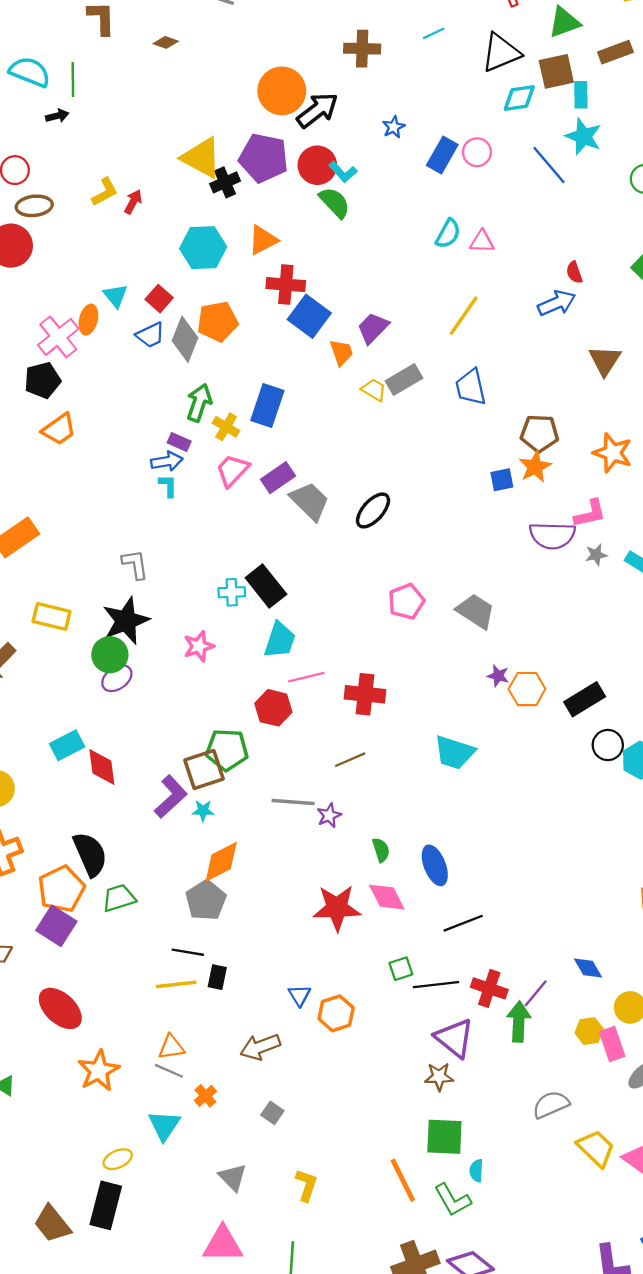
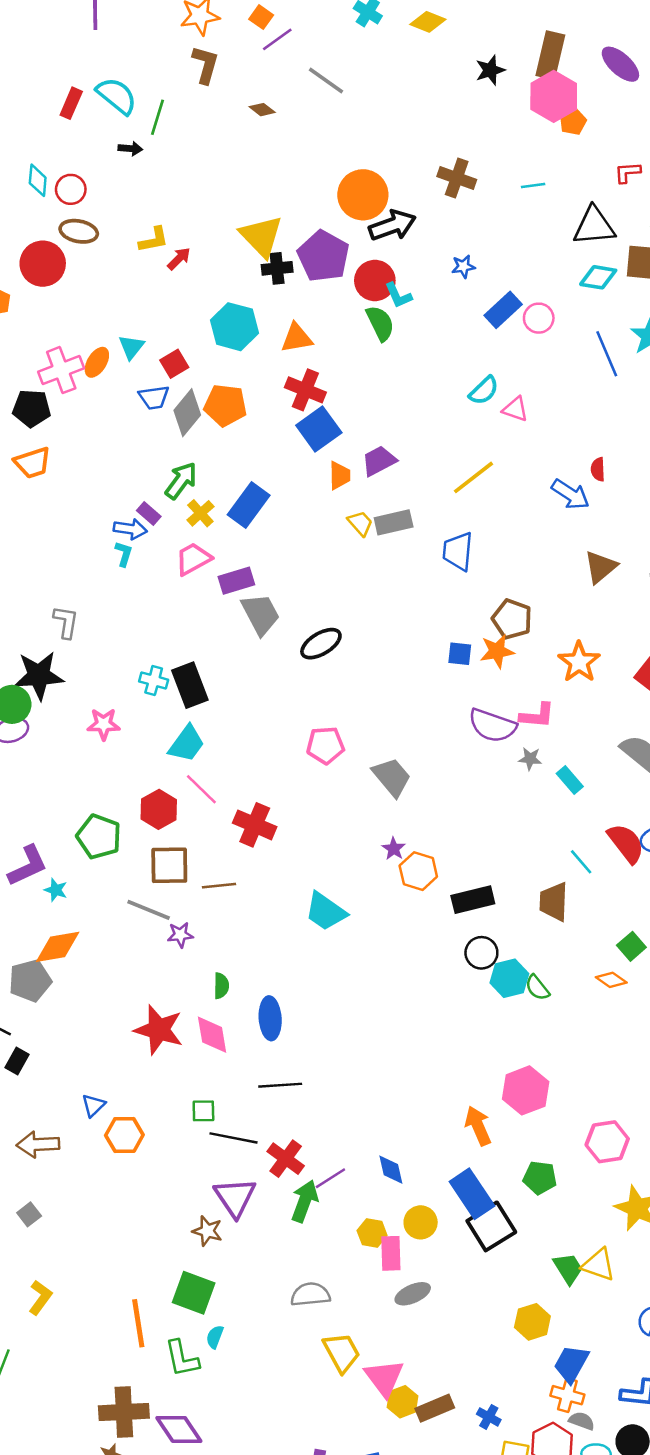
blue arrow: (557, 303) -> (570, 494), turned 39
pink line: (306, 677) -> (201, 789), turned 40
brown square: (204, 770) -> (169, 865), moved

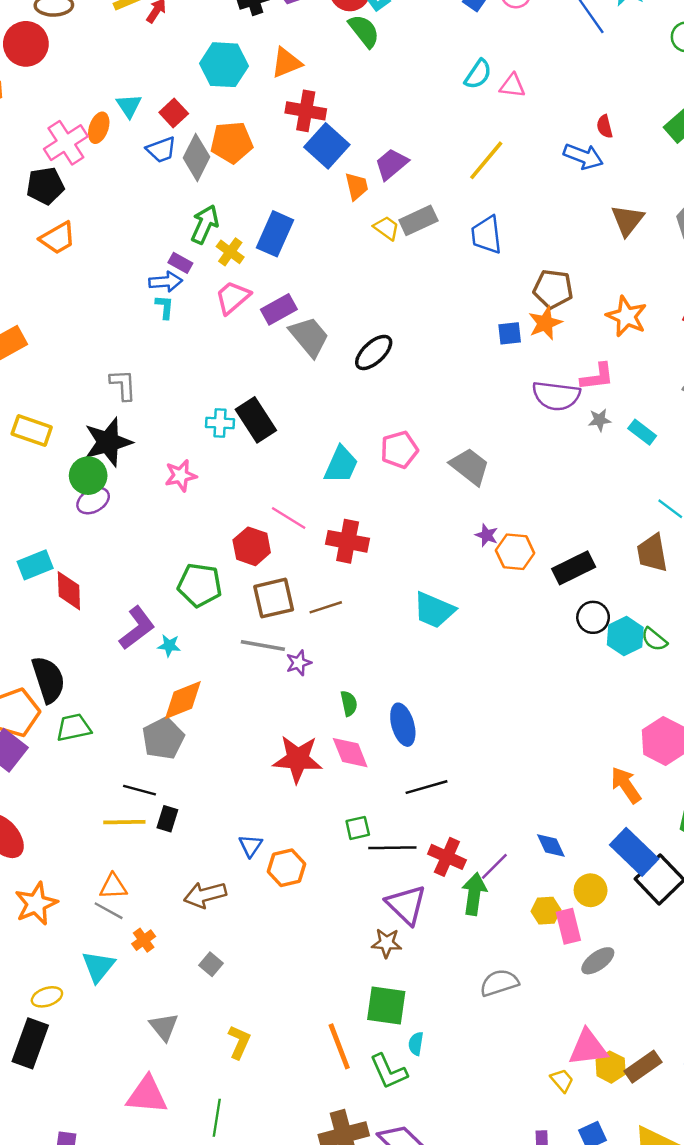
cyan trapezoid: (187, 744) -> (341, 465), moved
yellow trapezoid: (342, 1352) -> (562, 1080), moved, size x0.6
pink triangle: (384, 1378) -> (588, 1048), turned -48

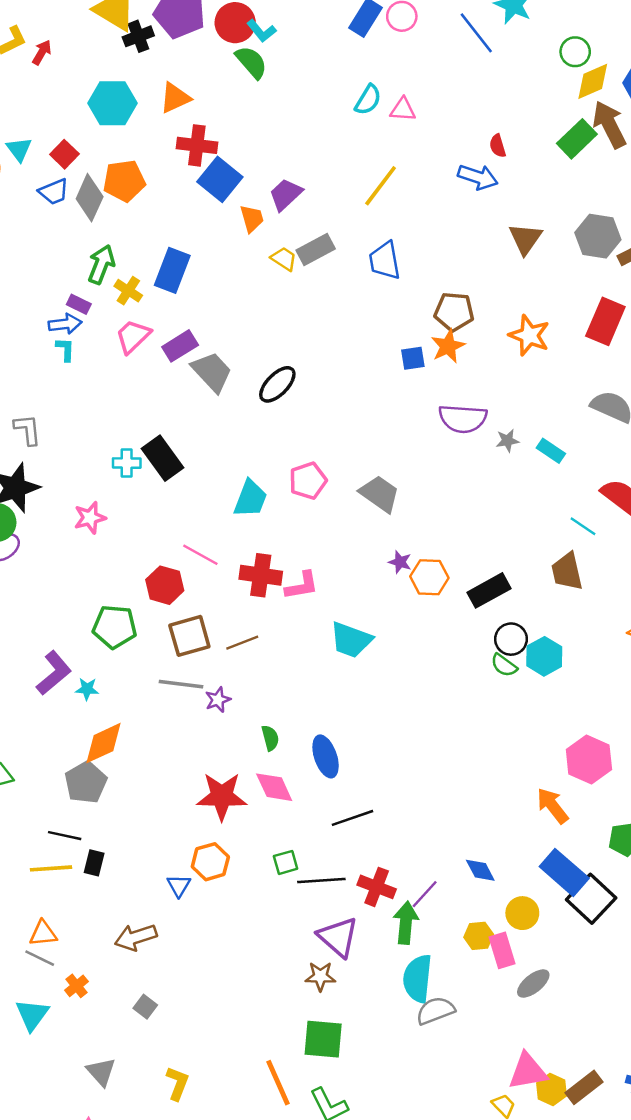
pink L-shape: (597, 377) -> (302, 586), moved
green semicircle: (654, 639) -> (504, 665), moved
orange hexagon: (287, 868) -> (210, 862), moved
cyan semicircle: (416, 1044) -> (418, 978), moved, size x2.0

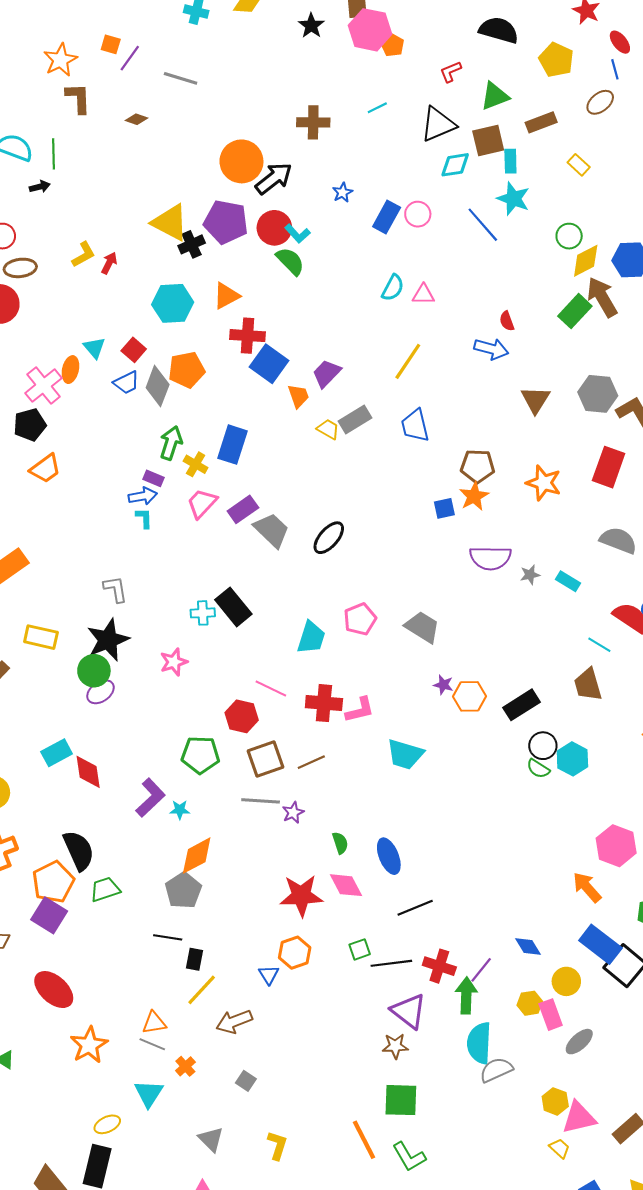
yellow line: (51, 868) -> (202, 990), moved, turned -40
yellow hexagon: (551, 1090) -> (555, 1101), moved

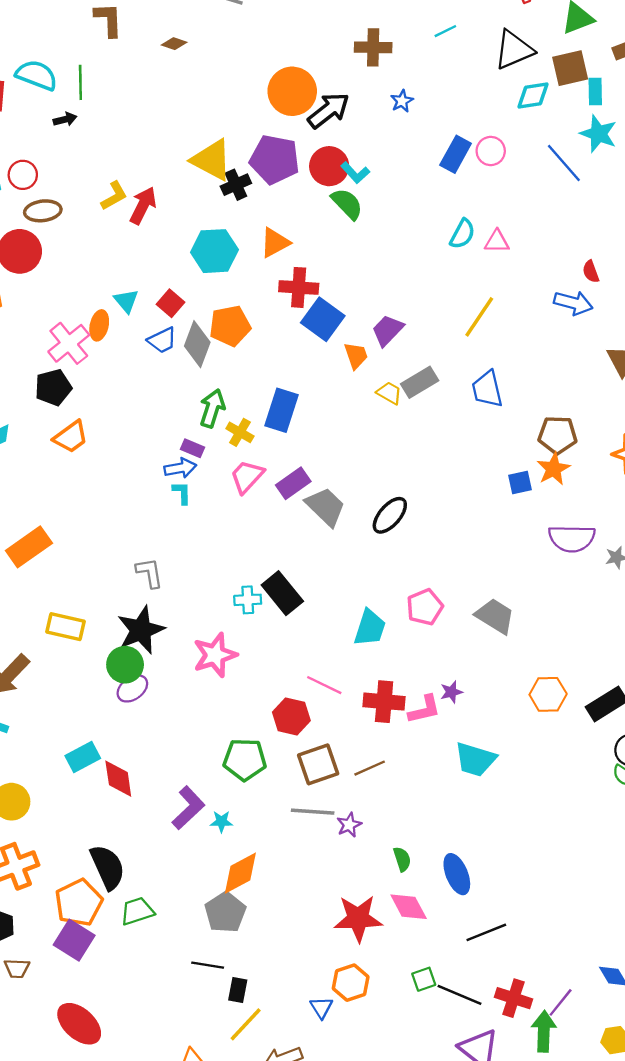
blue star: (343, 193) -> (402, 101), moved
red arrow: (109, 263) -> (143, 205), size x1.5
pink star: (174, 662) -> (215, 655), size x1.4
purple star: (443, 685) -> (451, 692), moved, turned -30
black line: (391, 963) -> (460, 995), turned 30

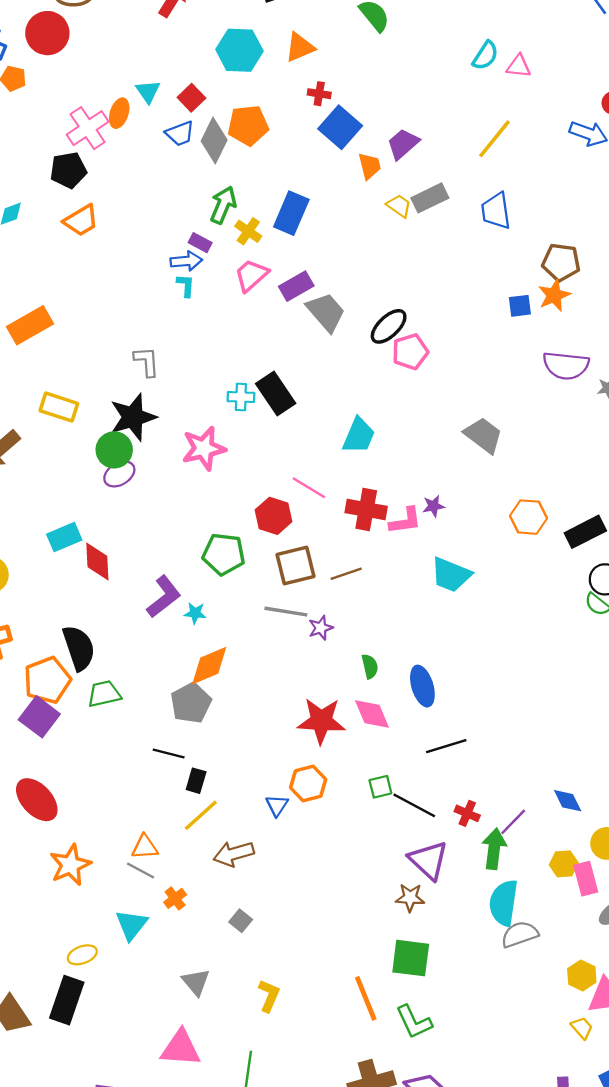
red cross: (299, 287) -> (319, 94), size x0.6
pink pentagon: (425, 607) -> (410, 352), moved
red cross: (514, 998) -> (467, 813), size x0.7

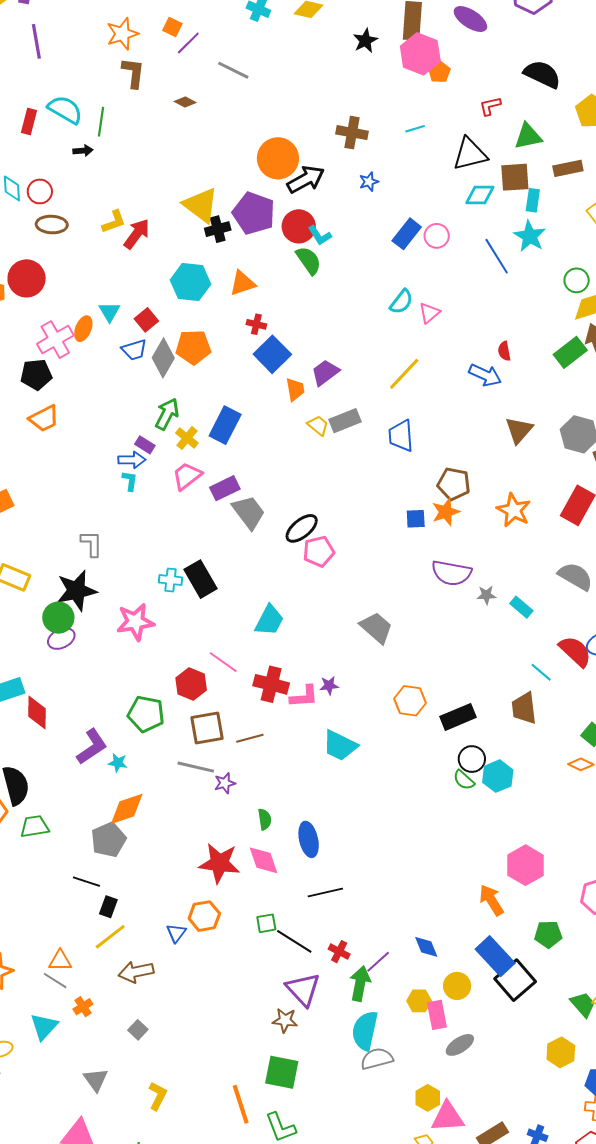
red circle: (47, 33) -> (27, 278), moved
pink triangle: (519, 66) -> (429, 313), turned -50

